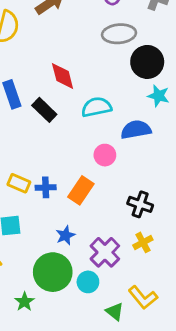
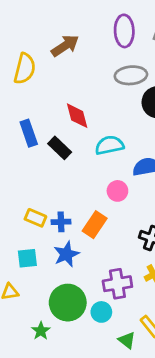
blue star: (65, 235) -> (66, 254), moved, size x1.4
purple cross: (105, 252) -> (117, 284), turned 36

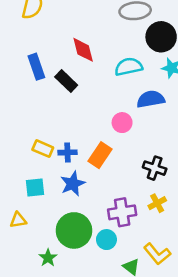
cyan semicircle: (109, 145) -> (129, 67), moved

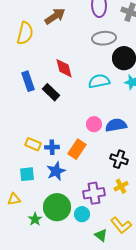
blue semicircle: (151, 99) -> (116, 125), moved
green star: (48, 258) -> (35, 219), moved

